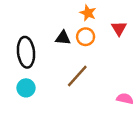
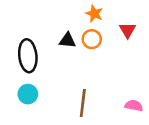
brown line: (77, 76) -> (83, 103), moved, turned -35

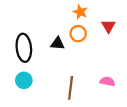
black triangle: (67, 40) -> (58, 43), moved
pink semicircle: (134, 106) -> (107, 81), moved

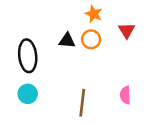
black triangle: (58, 43) -> (67, 41), moved
pink semicircle: (107, 81) -> (125, 95), turned -104

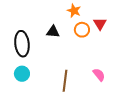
orange circle: (91, 39) -> (82, 30), moved
pink semicircle: (125, 95) -> (99, 75), turned 144

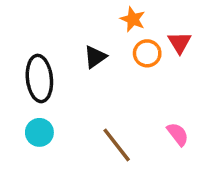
black triangle: (53, 32) -> (95, 57), turned -40
brown line: (65, 81) -> (117, 145), turned -45

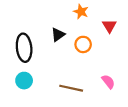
orange circle: (147, 53) -> (83, 44), moved
brown line: (117, 145) -> (71, 88), turned -40

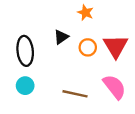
red triangle: (109, 26) -> (116, 46), moved, size x1.6
pink semicircle: (108, 82) -> (114, 87), size x1.6

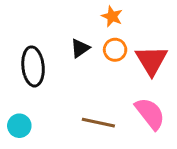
orange circle: (88, 47) -> (115, 50), moved
cyan circle: (25, 86) -> (19, 126), moved

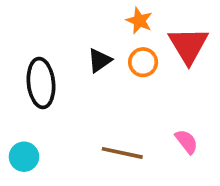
red triangle: (152, 60) -> (188, 45), moved
pink semicircle: (150, 114) -> (186, 142), size x0.6

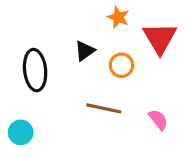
orange circle: (143, 62) -> (121, 65), moved
brown line: (122, 153) -> (104, 108), moved

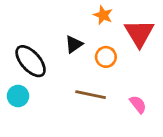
black ellipse: (35, 70) -> (31, 61), turned -36
cyan circle: (21, 132) -> (18, 96), moved

